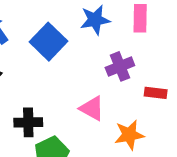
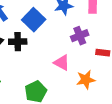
black cross: (28, 122) -> (18, 42), moved

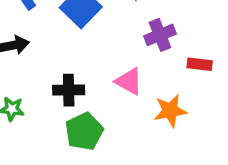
black cross: (18, 42) -> (69, 90), moved

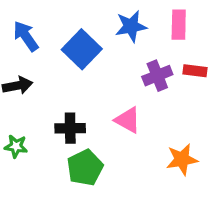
red rectangle: (200, 64) -> (195, 71), moved
orange star: (170, 111) -> (182, 159), moved

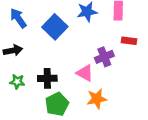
purple cross: (157, 76) -> (104, 57), moved
green star: (16, 146) -> (17, 82), moved
orange star: (182, 159) -> (97, 99), moved

